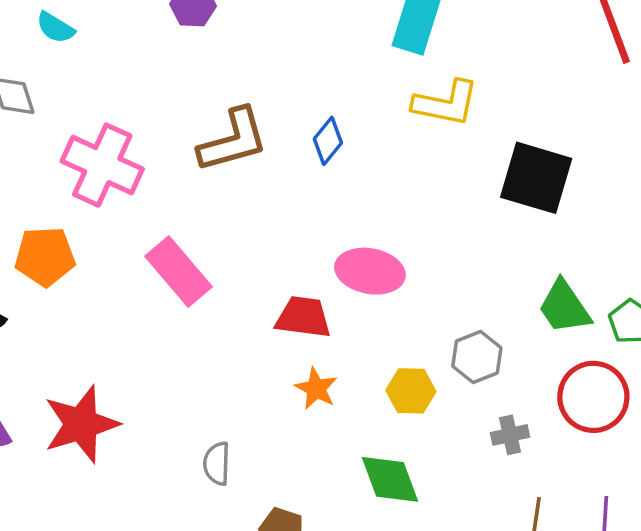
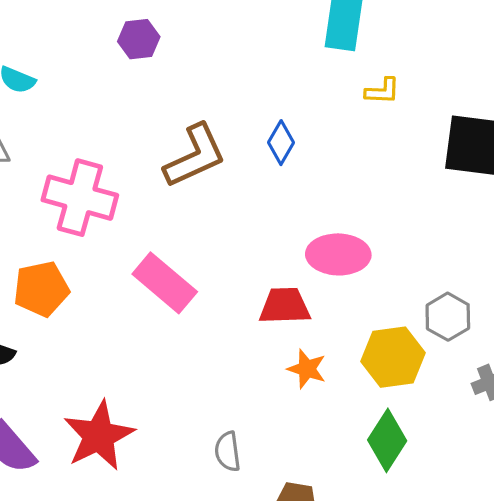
yellow L-shape: (446, 103) -> (382, 91), size x0.6
yellow hexagon: (411, 391) -> (393, 357), size x1.4
green diamond: (390, 479) -> (387, 440), turned 62

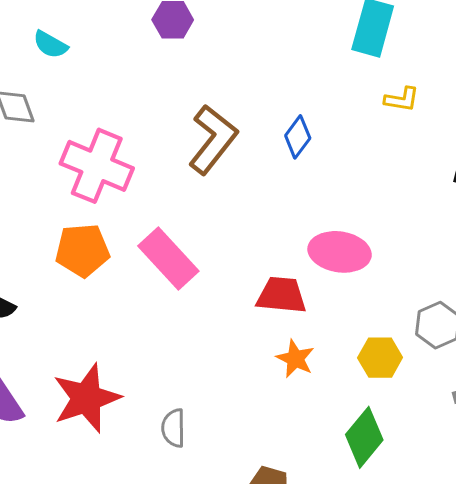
brown L-shape: (195, 156) -> (213, 139), turned -34
orange pentagon: (41, 289) -> (82, 250), moved
yellow hexagon: (393, 357) -> (380, 358), size x0.7
gray semicircle: (228, 451) -> (173, 428), moved

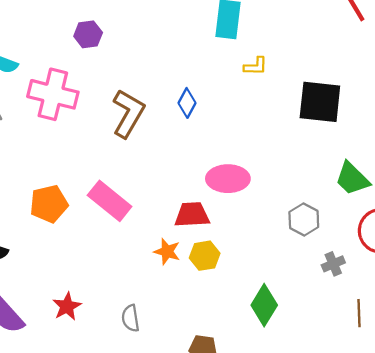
pink cross: (97, 166) -> (53, 94), moved
yellow hexagon: (380, 358) -> (205, 256), moved
orange star: (295, 359) -> (167, 252), moved
red star: (86, 398) -> (67, 306), size x0.6

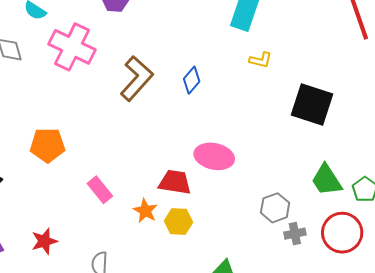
pink rectangle: (110, 201) -> (100, 190), moved, size x0.7
gray cross: (333, 264) -> (295, 234), moved

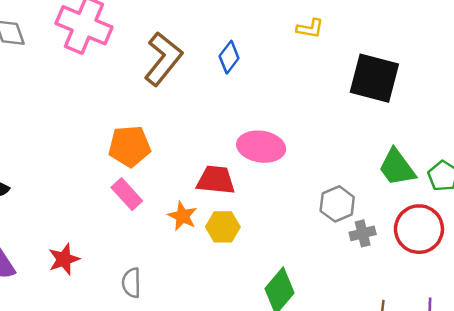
orange pentagon: (48, 145) -> (129, 146), moved

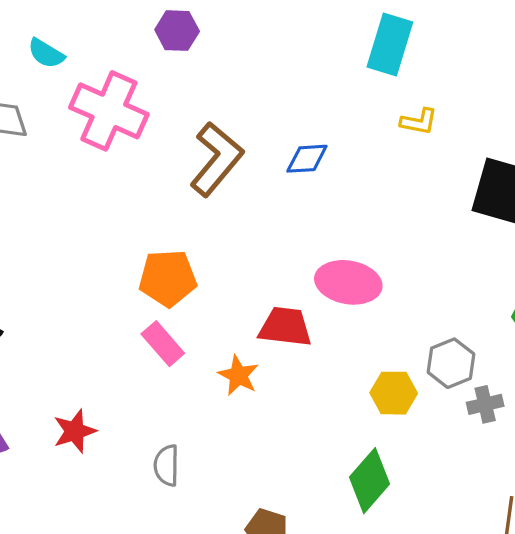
blue diamond: (229, 57) -> (307, 159), turned 48
yellow hexagon: (223, 227) -> (394, 393), moved

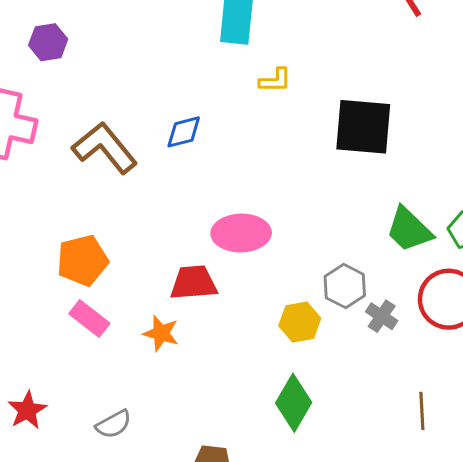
brown L-shape: (217, 159) -> (105, 148), turned -68
gray cross: (485, 404) -> (382, 316), turned -32
gray semicircle: (167, 465) -> (114, 424), turned -108

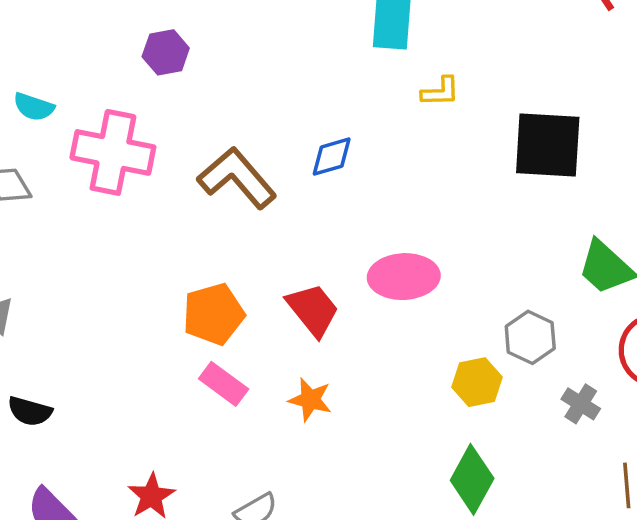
red trapezoid: (194, 283) -> (313, 310), moved, turned 57
gray cross: (382, 316) -> (581, 404), moved

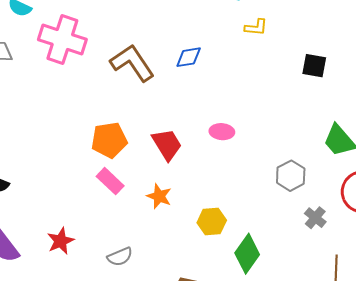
black square: (548, 145) -> (314, 66), size x0.6
pink ellipse: (404, 277) -> (222, 132), size x0.6
yellow hexagon: (477, 382) -> (212, 222), moved

